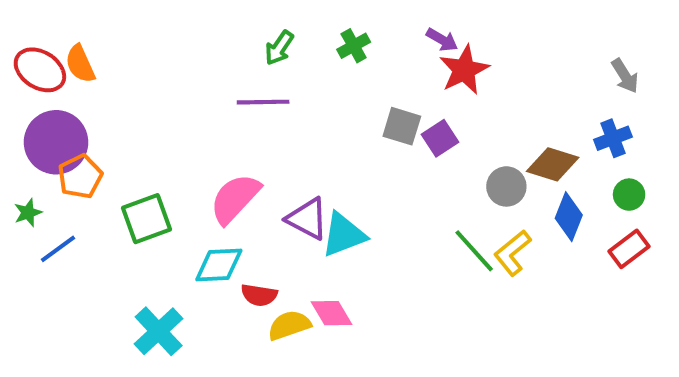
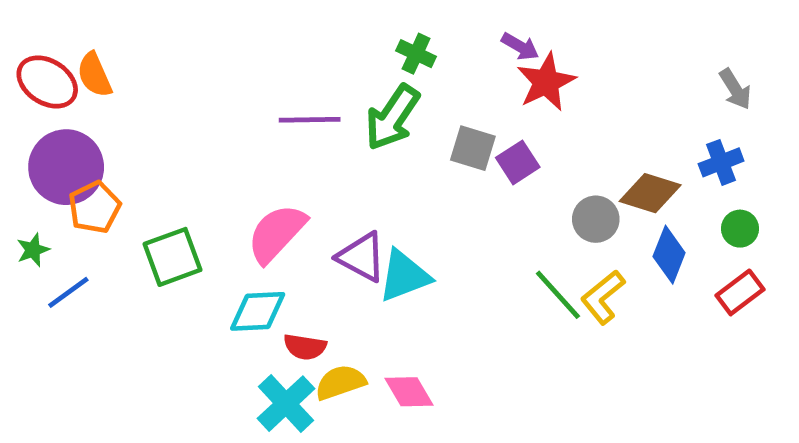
green cross: (354, 46) -> (416, 54), turned -36
green arrow: (279, 48) -> (392, 117), moved, size x1.6
pink diamond: (331, 313) -> (409, 392), moved
cyan cross: (159, 331) -> (286, 404), moved

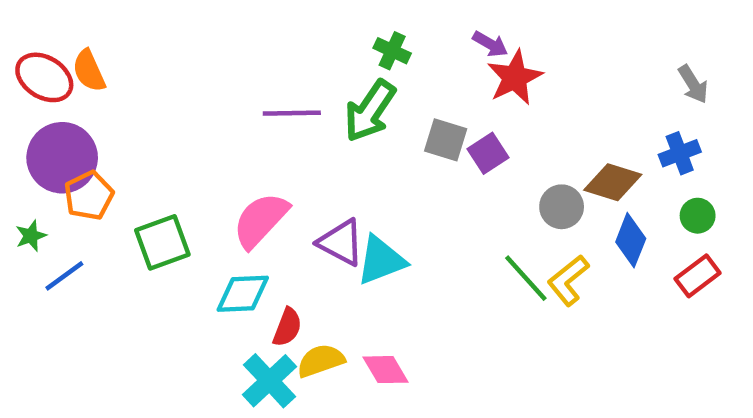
red semicircle: (305, 347) -> (287, 327), turned -78

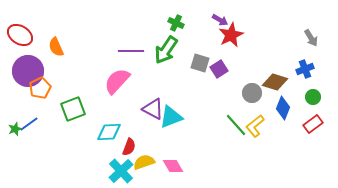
orange semicircle: (89, 71) -> (56, 47), moved
pink semicircle: (261, 220) -> (117, 81), moved
green star: (31, 236) -> (15, 129), moved

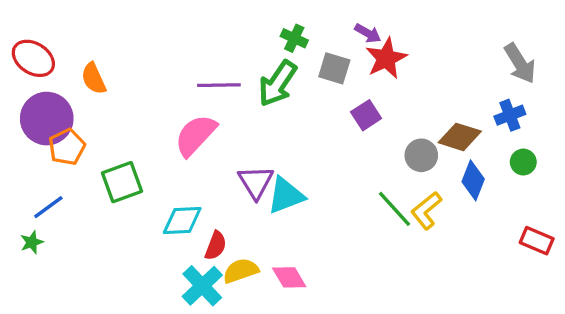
gray arrow: (311, 38) -> (520, 63), size x1.4
gray square: (200, 63) -> (334, 68), moved
purple triangle: (153, 109) -> (256, 182), turned 30
red rectangle: (313, 124) -> (537, 241), moved, turned 60
green star: (15, 129) -> (32, 242), moved

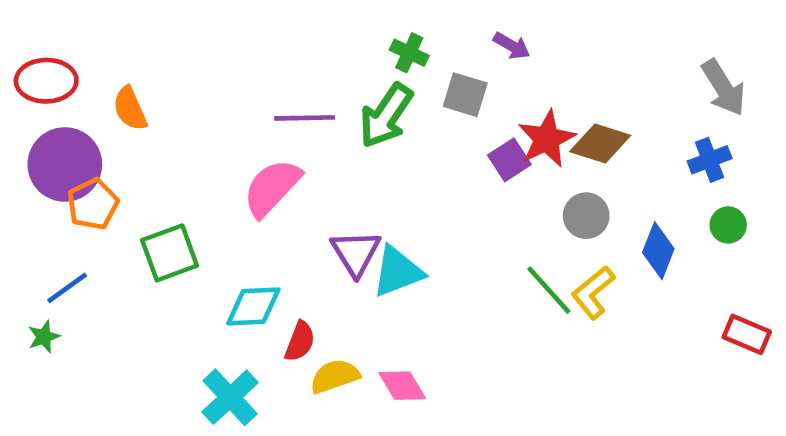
red ellipse: (33, 58) -> (46, 81), turned -33
red star: (386, 58) -> (547, 139), moved
brown diamond: (460, 137) -> (600, 144), moved
cyan cross: (202, 286) -> (230, 397), moved

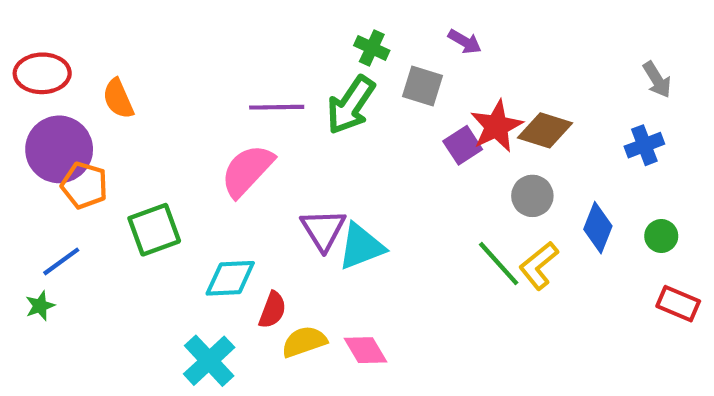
gray arrow: (723, 88) -> (657, 80), size x0.7
orange pentagon: (93, 204) -> (84, 185), turned -30
green circle: (728, 225) -> (661, 236), moved

